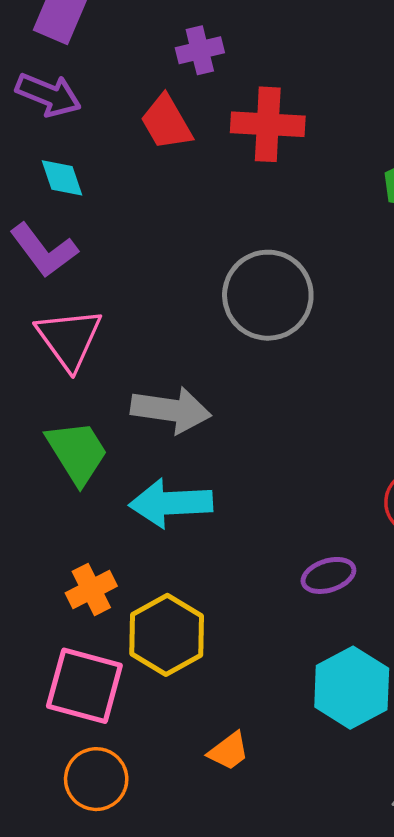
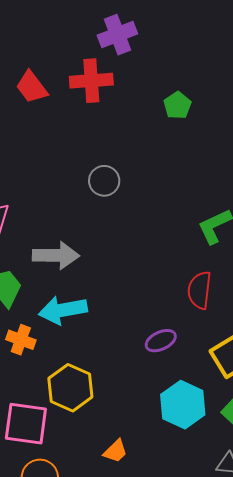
purple cross: (200, 50) -> (117, 35), moved, size x1.4
gray circle: (268, 295) -> (104, 181), size x0.6
orange cross: (91, 590) -> (21, 340), moved, turned -36

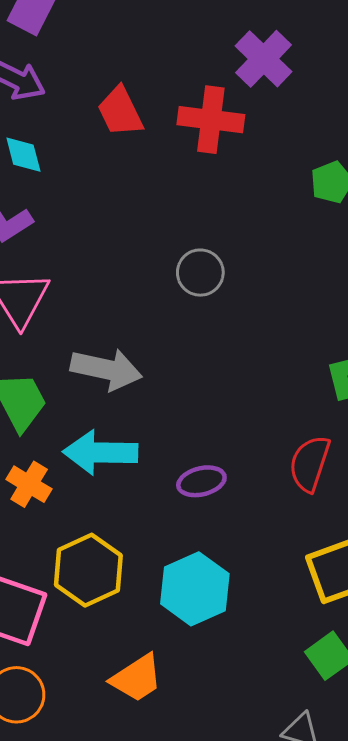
purple cross: (117, 35) -> (264, 59), turned -36
purple ellipse: (161, 341) -> (201, 481), moved
cyan hexagon: (183, 405) -> (195, 589), moved
orange trapezoid: (115, 451) -> (137, 678), size x1.4

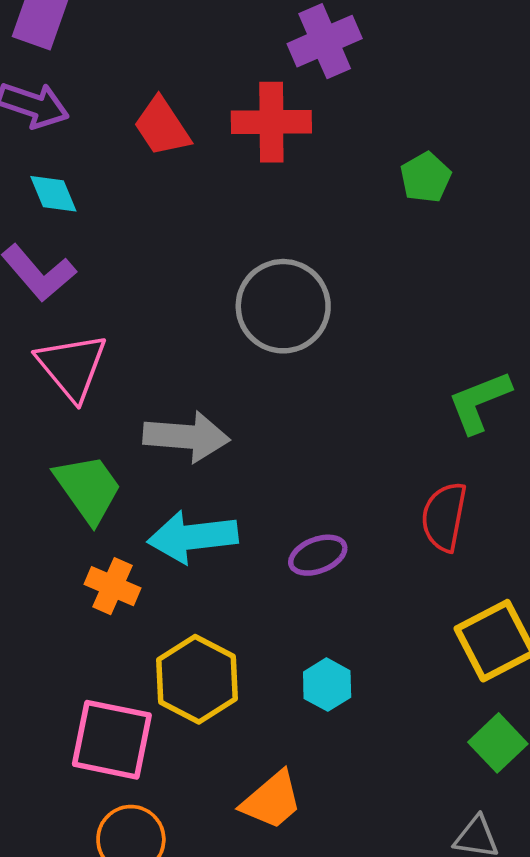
purple cross: (264, 59) -> (325, 41), turned 30
gray circle: (200, 273) -> (283, 306), size x1.6
cyan hexagon: (195, 589) -> (327, 685), size x0.6

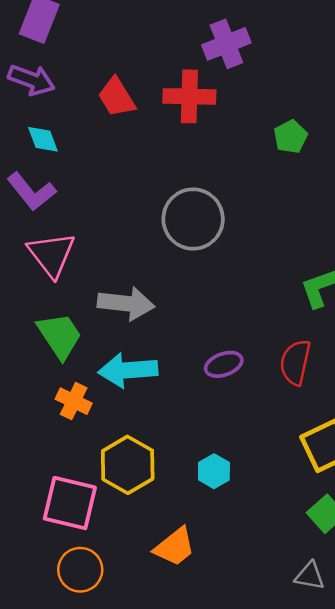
purple ellipse: (318, 555) -> (224, 364), moved

